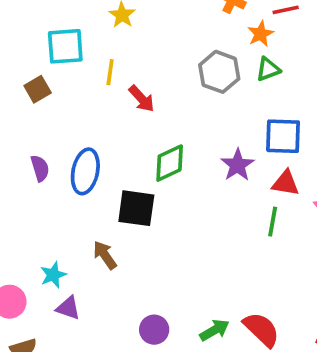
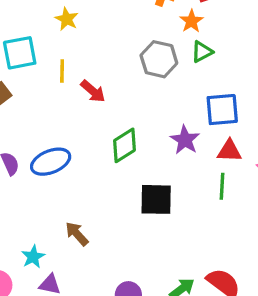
blue ellipse: (85, 171) -> (51, 162), turned 63
black square: (136, 208) -> (156, 199), moved

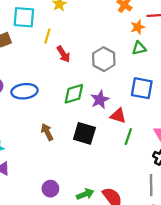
gray hexagon: (159, 59) -> (104, 59), moved
purple star: (185, 140) -> (100, 100), moved
red triangle: (229, 151) -> (118, 116), moved
brown arrow: (77, 234) -> (47, 132), moved

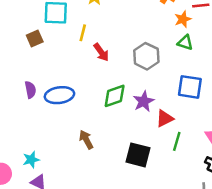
green triangle: (139, 48) -> (185, 43), turned 32
red triangle: (118, 116) -> (165, 119), turned -42
black square: (84, 133) -> (138, 155), moved

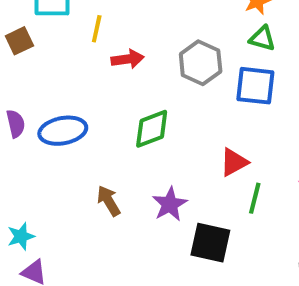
red arrow: (101, 52) -> (128, 59), turned -60
blue square: (190, 87) -> (255, 86), moved
purple star: (144, 101) -> (170, 204), moved
black square: (138, 155) -> (210, 243), moved

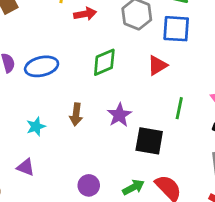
red triangle: (234, 162) -> (157, 65), moved
brown arrow: (109, 201) -> (76, 115), turned -140
cyan star: (21, 236) -> (36, 127), moved

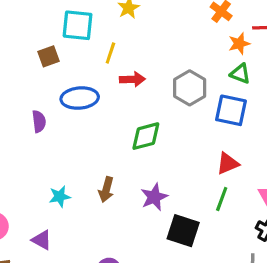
red triangle: (157, 65) -> (228, 163), moved
blue ellipse: (42, 66) -> (80, 98), moved

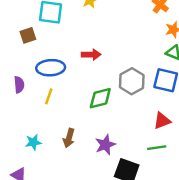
yellow line: (110, 53) -> (49, 96), moved
gray hexagon: (190, 88) -> (132, 81), moved
green line: (222, 199) -> (157, 148), turned 60

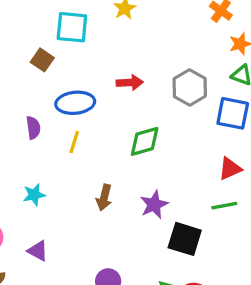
brown square: (28, 35) -> (42, 60), turned -35
gray hexagon: (132, 81) -> (190, 87), moved
cyan star: (33, 142) -> (34, 195), moved

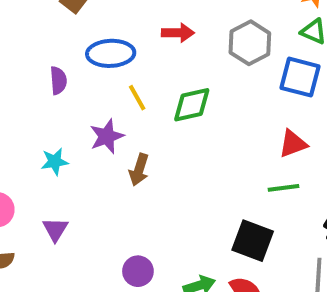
yellow line: (74, 142) -> (137, 98), moved, turned -50
purple star: (154, 205) -> (107, 136), moved
black square: (185, 239) -> (253, 241), moved
purple triangle: (38, 251) -> (55, 229), turned 30

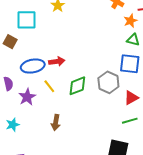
red arrow: (178, 33) -> (57, 61), moved
gray hexagon: (250, 43) -> (108, 82), moved
purple star: (107, 136) -> (27, 97), moved

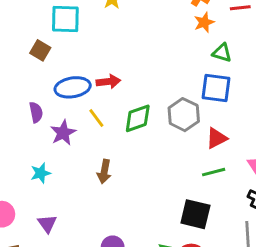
orange star: (130, 21) -> (204, 22), moved

